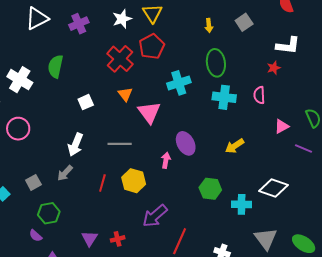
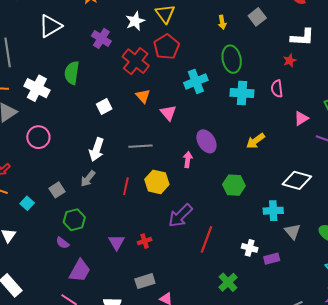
purple cross: (79, 24) -> (101, 38), moved, turned -30
pink triangle: (149, 112) -> (168, 113), size x0.7
cyan cross: (242, 204) -> (273, 211), moved
gray triangle: (266, 239) -> (292, 231), size x0.7

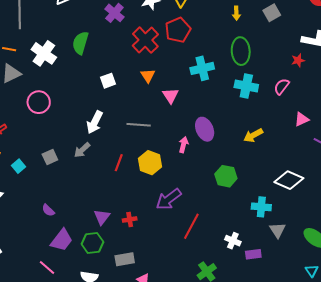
pink semicircle: (277, 89) -> (282, 86), turned 36
green hexagon: (74, 220) -> (92, 243), moved

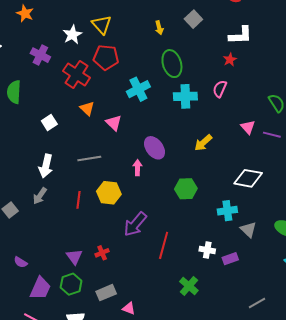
red pentagon: (178, 30) -> (106, 57), turned -30
pink triangle: (302, 119) -> (248, 127), moved, turned -35

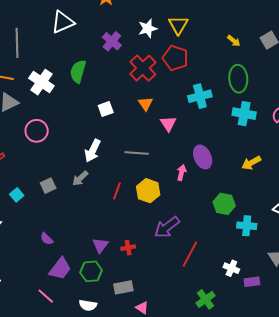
yellow arrow: (159, 28) -> (234, 41), turned -48
cyan cross: (227, 211) -> (247, 226), moved

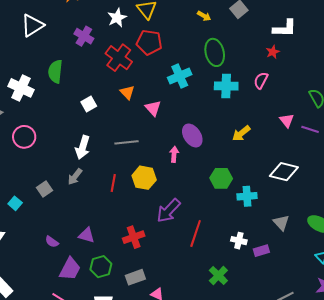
purple triangle: (100, 245) -> (87, 235), moved, turned -42
red cross: (128, 248) -> (134, 237), size x1.5

